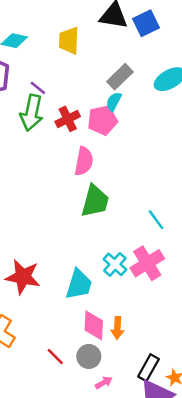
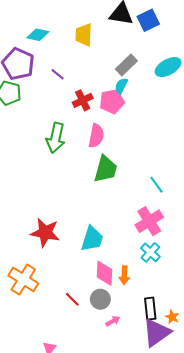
green arrow: (32, 113) -> (56, 138), moved
cyan cross: (115, 264) -> (150, 252), moved
black rectangle: (148, 368) -> (150, 309), turned -35

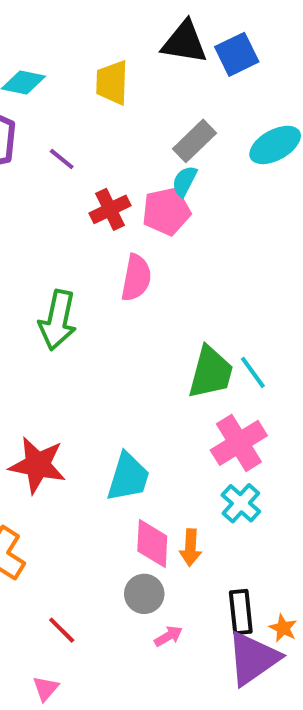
green arrow: (56, 138) -> (58, 320), moved
green trapezoid: (106, 169) -> (211, 372), moved
red line: (72, 299) -> (62, 630), moved

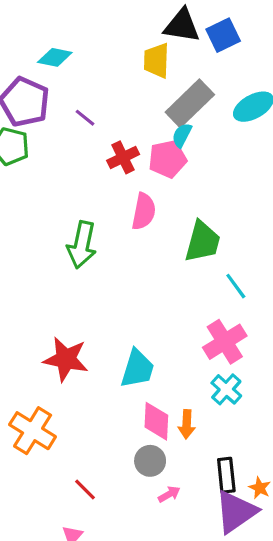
yellow trapezoid: (112, 83) -> (156, 61), moved
gray rectangle: (195, 141) -> (190, 103), size x1.4
green trapezoid: (211, 372) -> (203, 242), moved

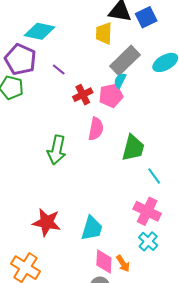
cyan diamond: (55, 57) -> (40, 31), size x1.4
pink cross: (225, 342) -> (147, 211), turned -32
orange arrow: (187, 424) -> (123, 264), turned -36

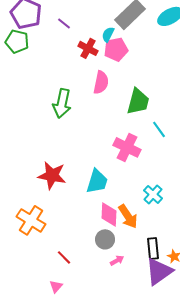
cyan semicircle: (120, 81) -> (108, 34), moved
red cross: (83, 95) -> (88, 48), turned -36
pink cross: (147, 211) -> (127, 147), moved
orange arrow: (123, 264) -> (128, 216), size x1.4

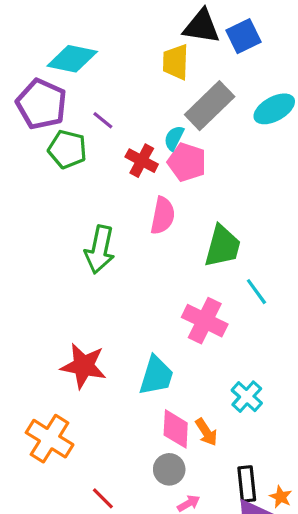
green pentagon: (17, 41) -> (67, 149), moved
pink pentagon: (116, 49) -> (187, 162), turned 30
orange arrow: (128, 216) -> (206, 432), size x0.7

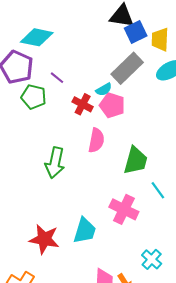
blue square: (244, 36) -> (136, 32), moved
yellow trapezoid: (176, 62) -> (160, 39), moved
cyan semicircle: (174, 138) -> (104, 89), turned -147
cyan trapezoid: (156, 376) -> (85, 231), moved

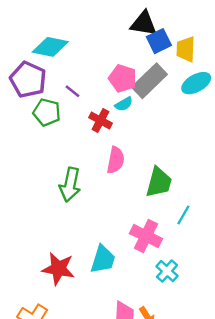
pink pentagon: (112, 105) -> (123, 78), moved
cyan line: (158, 190) -> (183, 215), turned 66
cyan cross: (152, 259) -> (167, 271), moved

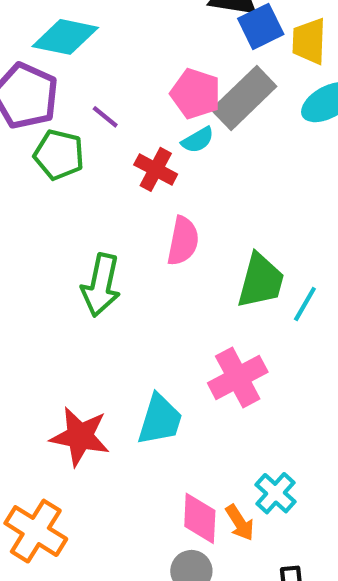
cyan line: (183, 215) -> (305, 304), moved
pink cross: (146, 236) -> (238, 378), turned 36
cyan cross: (167, 271) -> (275, 493), moved

